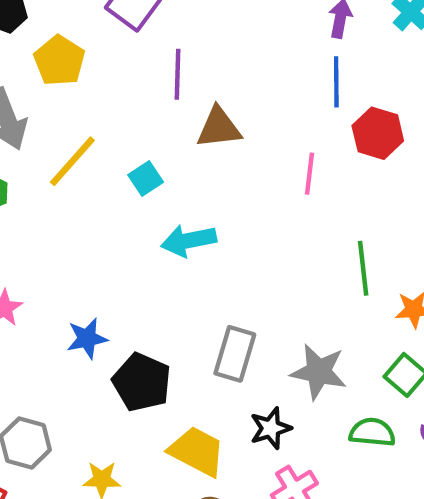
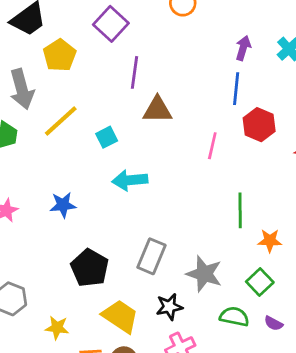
blue star: (87, 338) -> (63, 205), moved

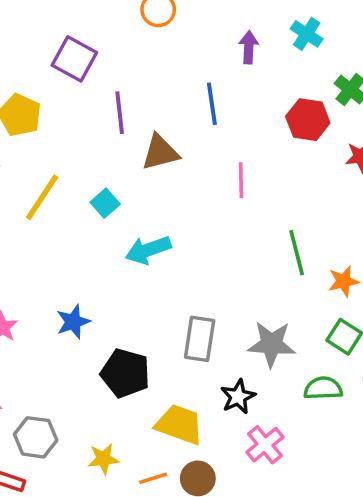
blue line: (236, 89) -> (212, 104), moved
red hexagon: (259, 125) -> (308, 120), moved
blue star: (63, 205) -> (73, 322), moved

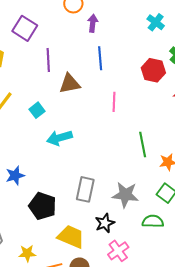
purple arrow: (249, 47) -> (93, 23), moved

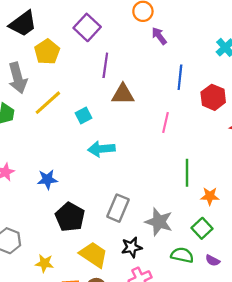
purple arrow: (93, 23) -> (159, 36), turned -54
blue line: (100, 58) -> (180, 77), moved

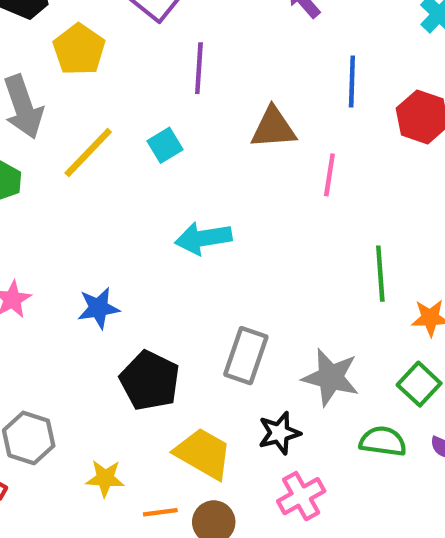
brown triangle: (123, 94) -> (273, 128), moved
cyan square: (83, 115) -> (165, 145), moved

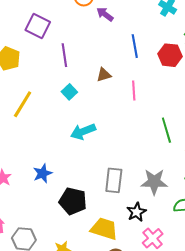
brown triangle: (273, 128) -> (104, 75), size x0.7
cyan square: (165, 145) -> (69, 92), moved

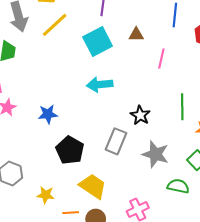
cyan square: (69, 92) -> (98, 41), size x1.8
yellow line: (23, 104) -> (55, 25), moved
black star: (137, 212) -> (140, 115), moved, turned -30

